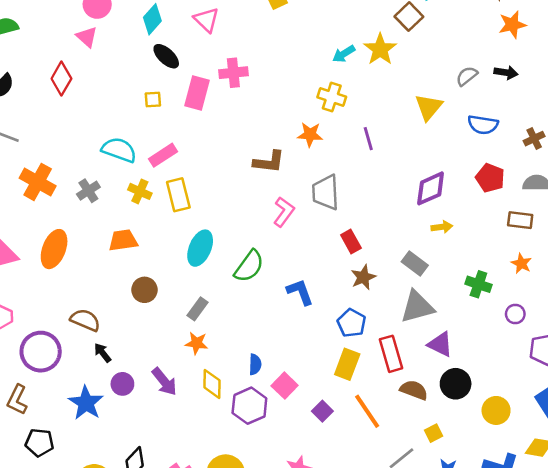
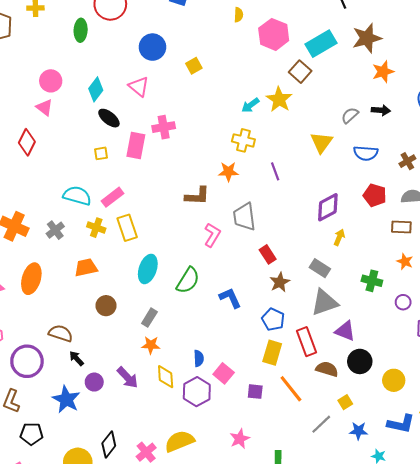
yellow arrow: (442, 227) -> (339, 237), turned -56
purple square: (322, 411) -> (255, 392), turned -35

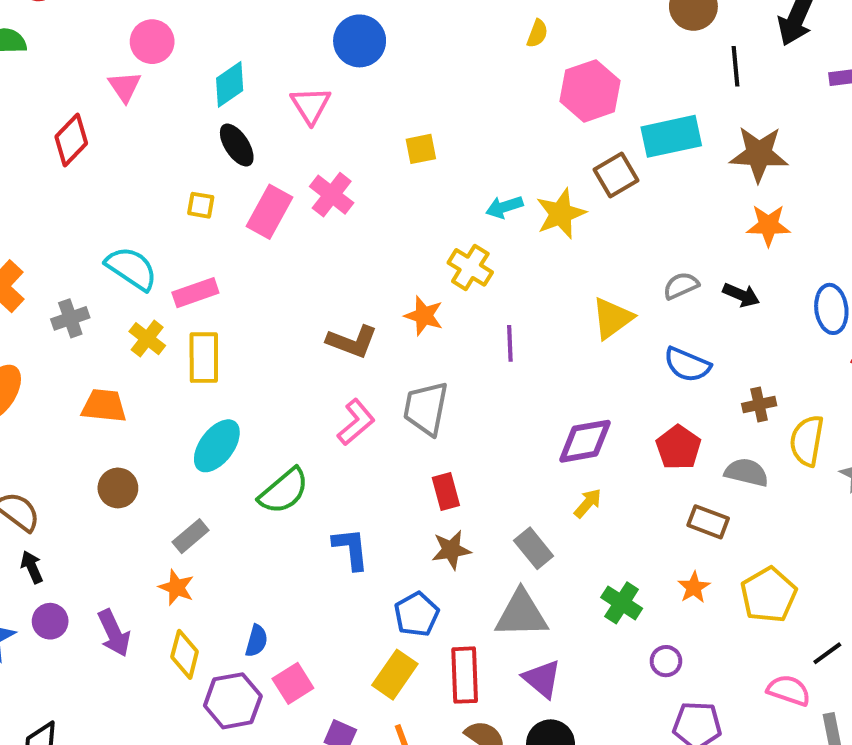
yellow square: (194, 66) -> (421, 149), moved
pink cross: (164, 127) -> (332, 195), turned 30

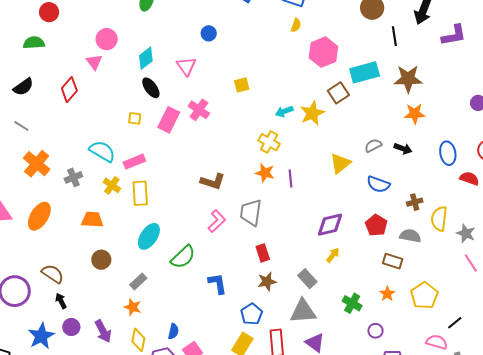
blue circle: (360, 41) -> (209, 33), size x0.6
orange star: (424, 316) -> (265, 173), moved

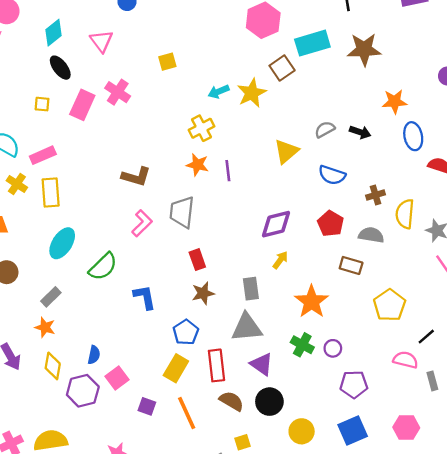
orange star: (415, 114) -> (395, 102), moved
yellow cross: (269, 142) -> (201, 128), turned 35
gray rectangle: (307, 279) -> (251, 289), turned 36
orange star: (387, 294) -> (312, 302), moved, size x1.8
green cross: (352, 303) -> (302, 345), moved

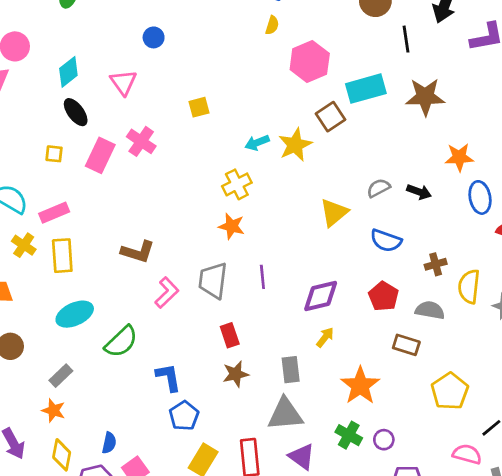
purple line: (228, 171) -> (262, 277), moved
brown L-shape: (136, 177) -> (138, 252), moved
cyan ellipse: (62, 243) -> (75, 314), turned 32
blue pentagon: (186, 332) -> (184, 416), moved

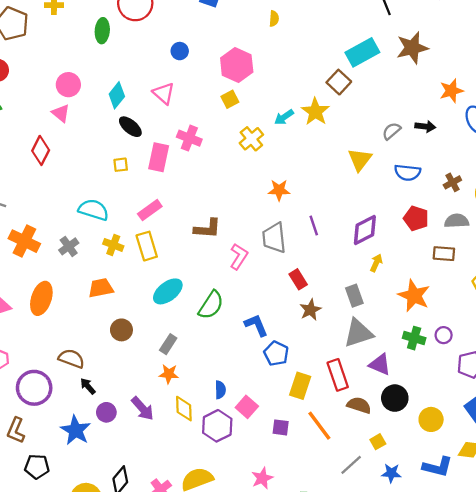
pink hexagon: (310, 61) -> (237, 65), moved
yellow cross: (237, 184) -> (251, 139), moved
pink rectangle: (54, 213) -> (150, 210), moved

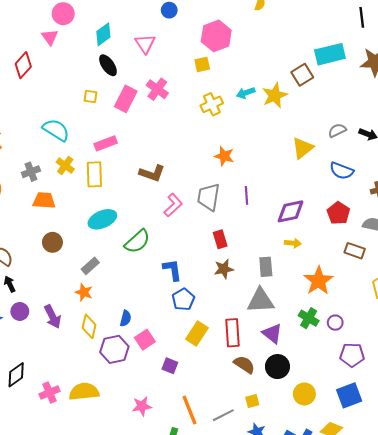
gray cross: (69, 246) -> (31, 172), moved
yellow arrow: (376, 263) -> (293, 243), turned 56
orange line: (319, 426) -> (189, 410), moved

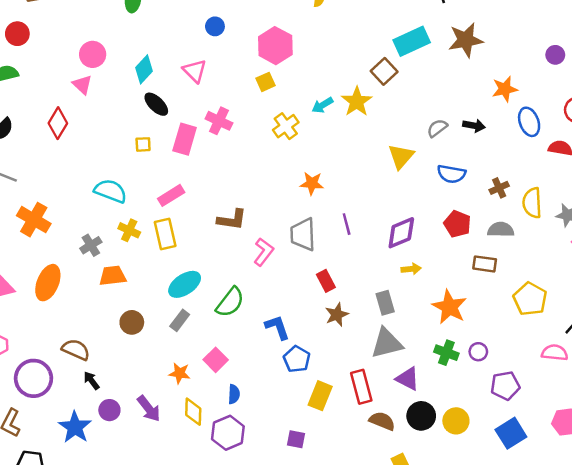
gray rectangle: (90, 266) -> (180, 320), moved
pink square: (145, 340) -> (216, 360), moved
yellow circle: (304, 394) -> (456, 421), moved

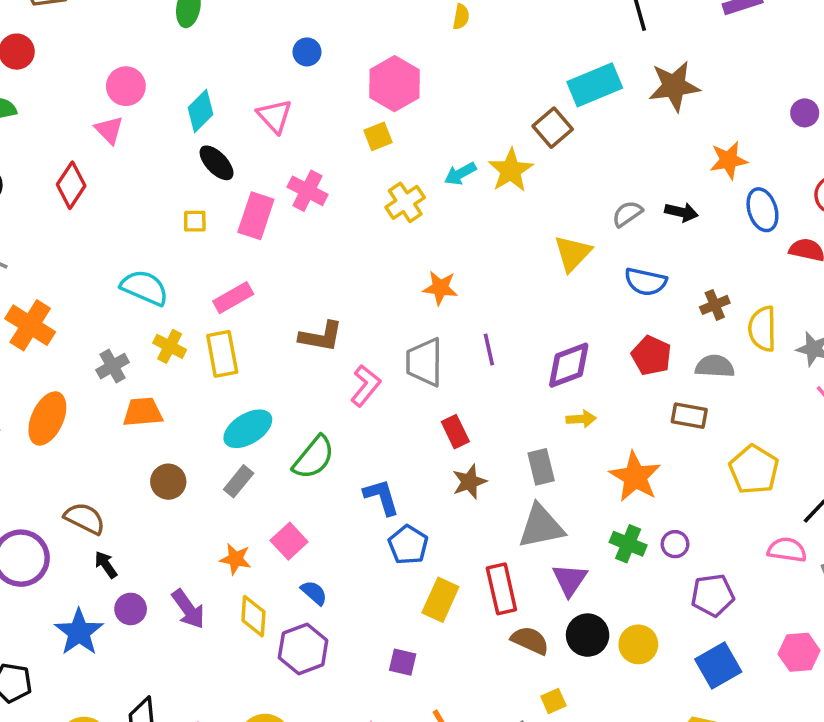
purple triangle: (408, 379) -> (570, 580), turned 35
blue semicircle: (234, 394) -> (314, 593), turned -54

